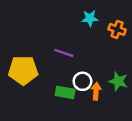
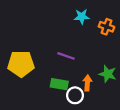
purple line: (64, 53) -> (66, 56), moved
white circle: (82, 81) -> (75, 95), moved

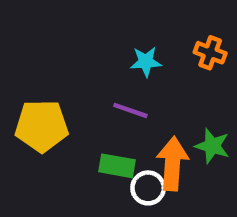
cyan star: (82, 17) -> (146, 62), moved
orange arrow: (87, 83) -> (172, 164), size x1.6

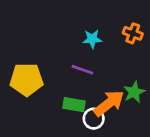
green star: (212, 146) -> (134, 92), turned 30
orange arrow: (172, 164) -> (109, 103), turned 48

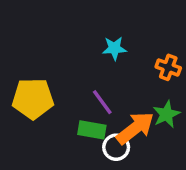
orange cross: (133, 33) -> (168, 67), moved
purple line: (82, 70) -> (102, 102), moved, turned 35

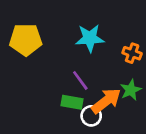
cyan star: (114, 48) -> (90, 38), size x1.5
yellow pentagon: (33, 99) -> (26, 40), moved

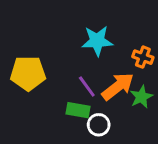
yellow pentagon: (26, 40) -> (28, 73), moved
orange arrow: (106, 101) -> (118, 87), moved

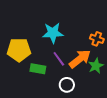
cyan star: (97, 41) -> (53, 33), moved
green rectangle: (78, 110) -> (38, 69), moved

